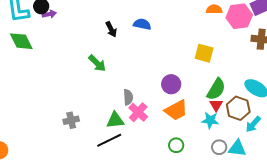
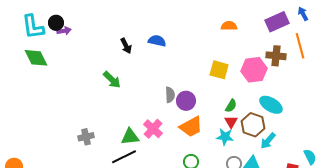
pink hexagon: (239, 16) -> (254, 70), moved
green semicircle: (216, 89) -> (231, 106), size x0.6
gray semicircle: (128, 97) -> (170, 95), moved

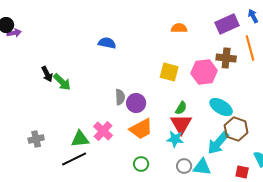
black arrow: (126, 46) -> (47, 74), moved
red triangle: (231, 122) -> (181, 124), size x1.6
brown hexagon: (253, 125) -> (236, 129), moved
cyan arrow: (268, 141) -> (218, 143), size x1.4

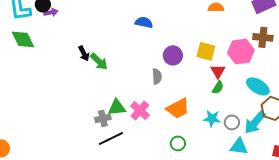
purple circle: (136, 103) -> (173, 55), moved
red triangle: (181, 124) -> (218, 71), moved, size x0.7
gray cross: (36, 139) -> (103, 118), moved
green triangle: (80, 139) -> (117, 107), moved
gray circle: (184, 166) -> (232, 122), moved

